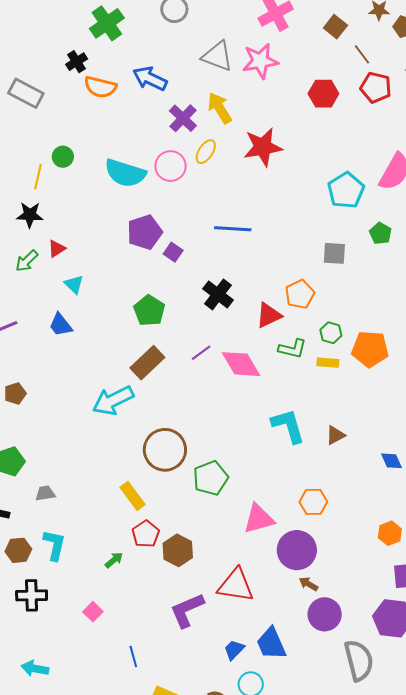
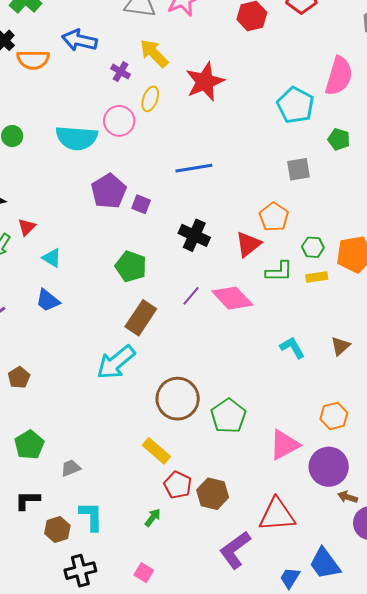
purple cross: (183, 118) -> (121, 72), size x0.7
cyan L-shape: (288, 426) -> (292, 348), size x0.7

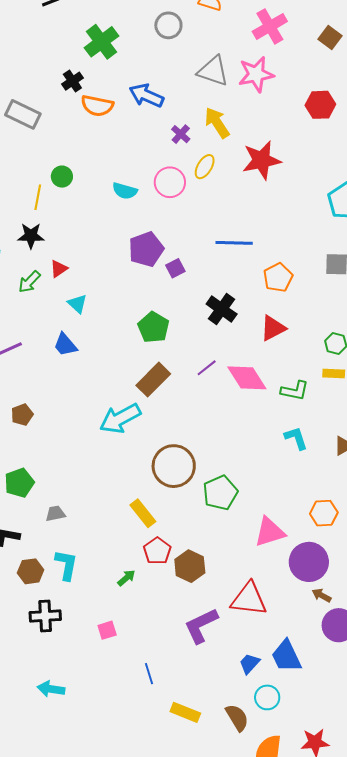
cyan semicircle: (77, 138) -> (125, 191), size x0.6
purple square: (141, 204) -> (175, 268), turned 30
orange pentagon: (274, 217) -> (278, 277), moved
green L-shape: (279, 272) -> (295, 391), moved
pink square: (144, 573) -> (107, 630), turned 30

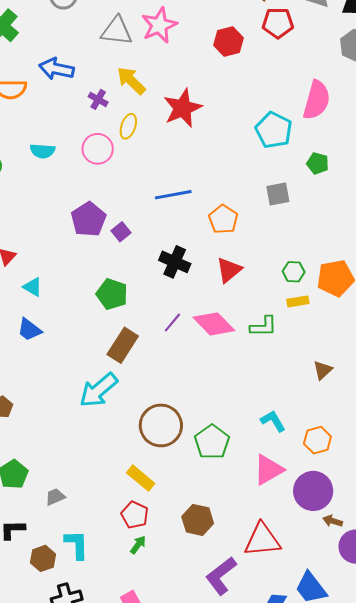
cyan semicircle: (125, 191) -> (43, 151), moved
cyan L-shape: (296, 438) -> (273, 421), moved
red pentagon: (157, 551) -> (135, 515), moved

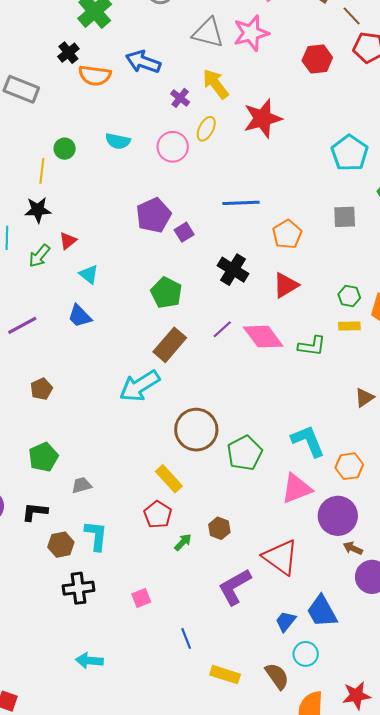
cyan L-shape: (273, 421) -> (308, 441), size x1.4
brown hexagon: (198, 520) -> (219, 528), size x0.7
red triangle: (262, 540) -> (281, 557), turned 33
green arrow: (138, 545) -> (183, 542), moved

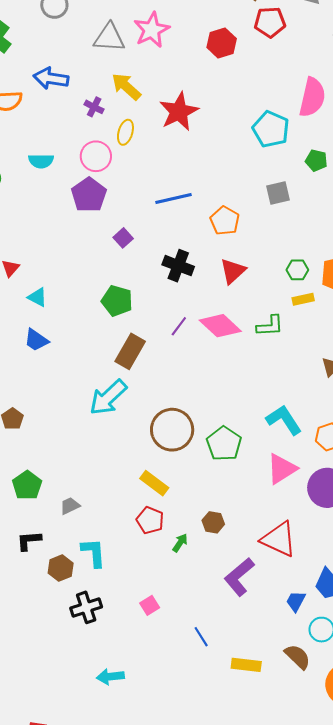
purple pentagon: (154, 215) -> (89, 195), moved

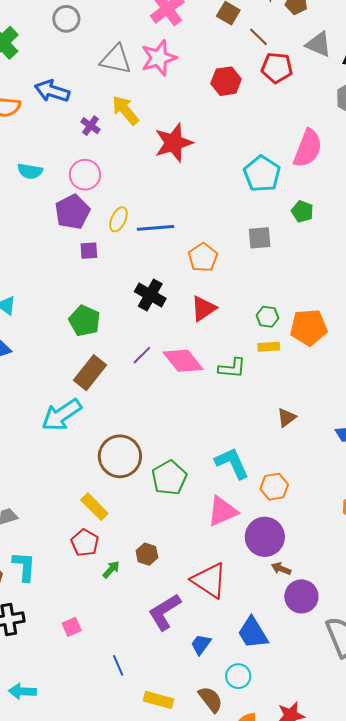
yellow ellipse: (125, 132) -> (118, 219), moved
purple square: (123, 238) -> (89, 251), moved, turned 30
blue trapezoid: (296, 601) -> (201, 644), moved

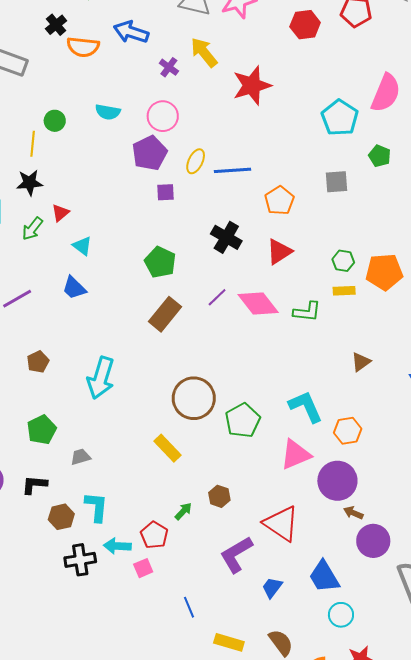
cyan arrow: (62, 415) -> (101, 378), moved, turned -39
red pentagon: (85, 543) -> (154, 535), moved
cyan circle: (238, 676) -> (341, 615), moved
cyan arrow: (22, 691) -> (117, 546), moved

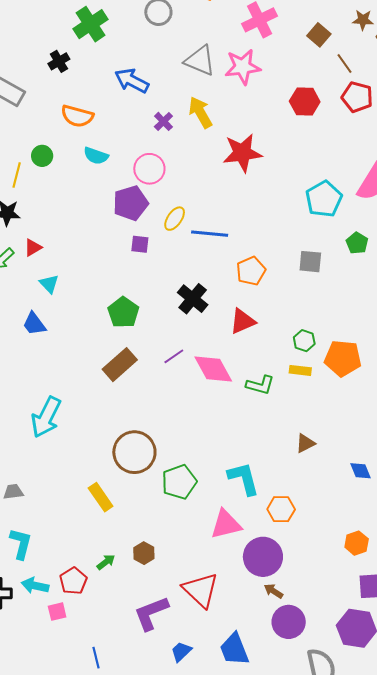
orange semicircle: (83, 47) -> (77, 116), moved

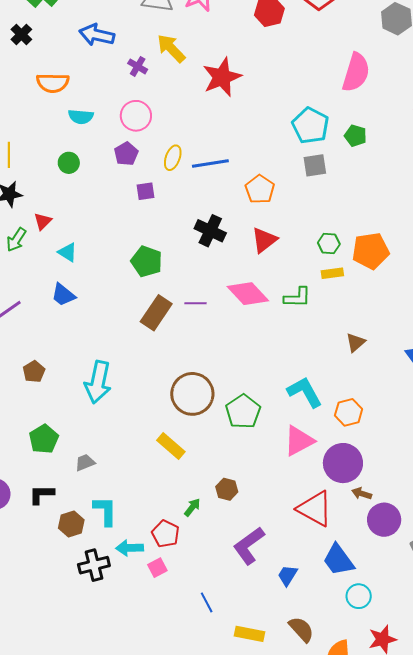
green circle: (42, 156) -> (69, 163), moved
cyan pentagon: (324, 199) -> (310, 126), moved
purple pentagon: (131, 203) -> (126, 154), size x0.7
purple line: (174, 356) -> (195, 303), moved, turned 50
red triangle: (201, 590) -> (315, 509), moved

